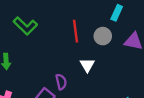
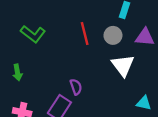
white triangle: (87, 65) -> (123, 65), moved, size x1.5

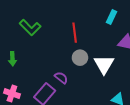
gray circle: (113, 35) -> (80, 58), moved
purple semicircle: (76, 87) -> (61, 78), turned -40

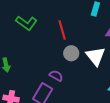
green L-shape: (30, 27) -> (26, 23), moved

